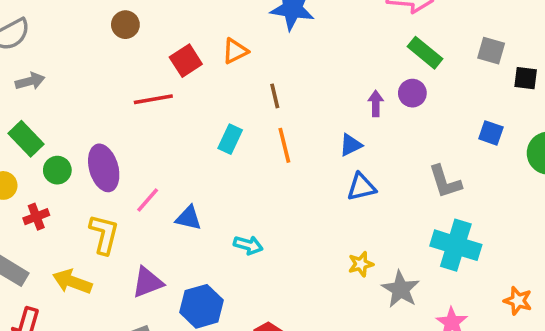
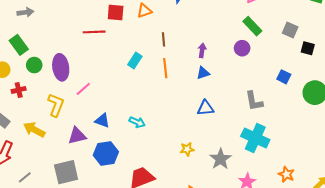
red square: (186, 61) -> (116, 12), turned 30
purple arrow: (376, 103) -> (202, 50), moved
blue triangle: (361, 187) -> (205, 108), moved
blue triangle: (189, 218) -> (102, 121), moved
yellow star: (361, 264) -> (187, 149), moved

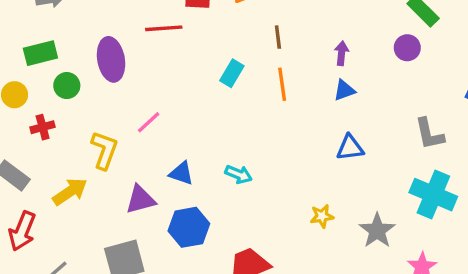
green rectangle: (19, 45) -> (40, 53), turned -66
purple ellipse: (61, 67) -> (111, 59), moved
yellow arrow: (34, 130) -> (70, 192), turned 120

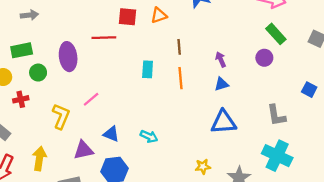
purple arrow: (342, 53) -> (221, 59), turned -32
cyan rectangle: (232, 73) -> (148, 69), turned -30
blue triangle: (350, 148) -> (223, 122), size x1.4
yellow arrow: (70, 192) -> (39, 159), moved, turned -50

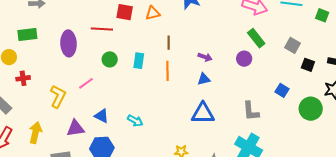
purple arrow: (221, 59) -> (205, 57), turned 128
green circle: (38, 73) -> (110, 59), moved

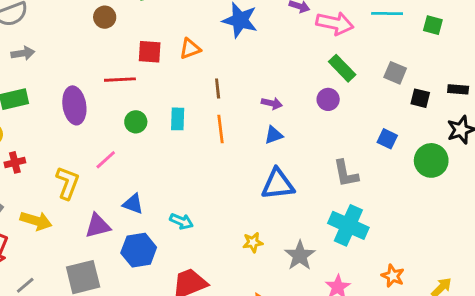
cyan arrow: (135, 121) -> (181, 221), moved
yellow arrow: (35, 133) -> (36, 221), moved, turned 100

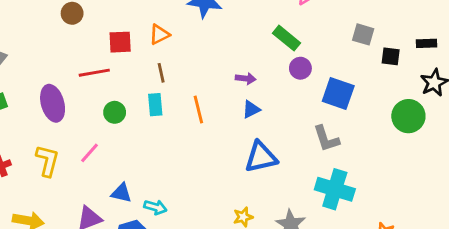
green rectangle: (342, 68) -> (286, 38), moved
brown line: (218, 89) -> (161, 73), moved
blue square: (387, 139) -> (338, 94), moved, size x1.6
yellow L-shape: (67, 183) -> (47, 161), moved
cyan arrow: (181, 221) -> (155, 207), moved

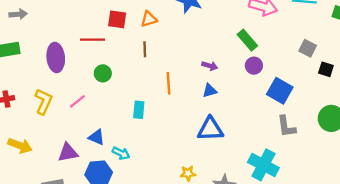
cyan rectangle: (155, 105) -> (139, 110), moved
gray L-shape: (326, 139) -> (286, 126), moved

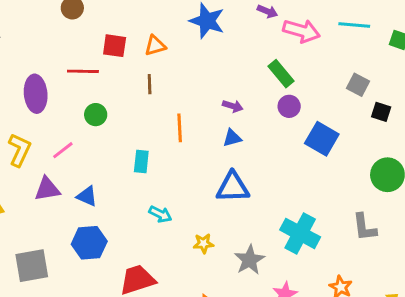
gray L-shape: (286, 126) -> (364, 227), moved
purple triangle: (68, 153) -> (47, 189), moved
cyan arrow: (121, 153) -> (160, 214), moved

